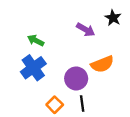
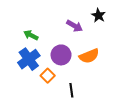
purple circle: (76, 78) -> (61, 55), moved
orange square: (55, 105) -> (48, 76), moved

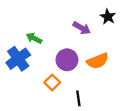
blue cross: (29, 59) -> (18, 59), moved

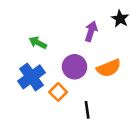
purple arrow: (82, 28) -> (91, 31), turned -102
blue cross: (18, 59) -> (31, 77), moved

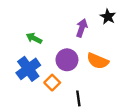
orange semicircle: (109, 68) -> (98, 61), turned 45

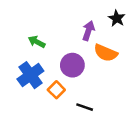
orange semicircle: (98, 61) -> (106, 53), moved
black line: (78, 98) -> (85, 107), turned -63

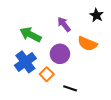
purple arrow: (88, 31) -> (64, 24), moved, turned -56
green arrow: (37, 42) -> (30, 35), size x1.5

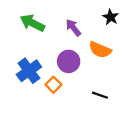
green arrow: (30, 35) -> (32, 23), moved
black line: (70, 88) -> (100, 95), moved

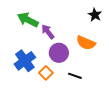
purple arrow: (73, 28) -> (48, 32), moved
black line: (100, 95) -> (75, 76), moved

